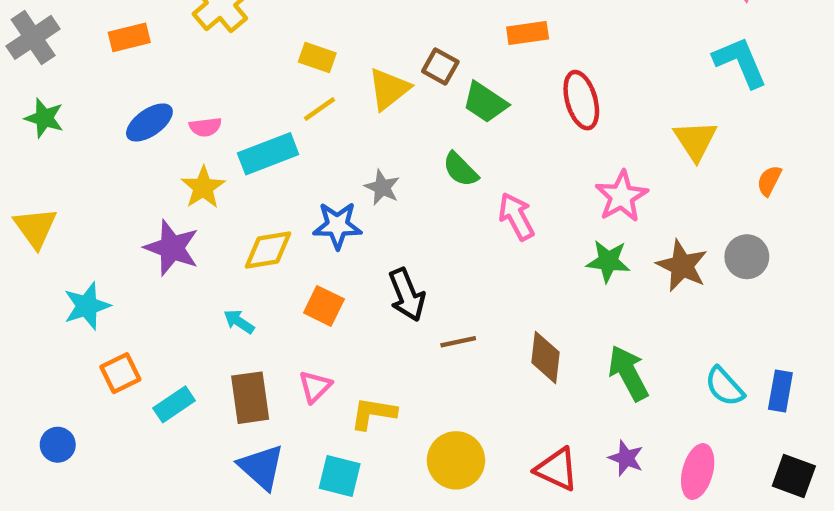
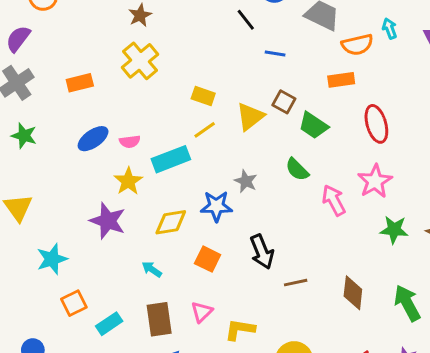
pink star: (622, 196) -> (375, 181), moved

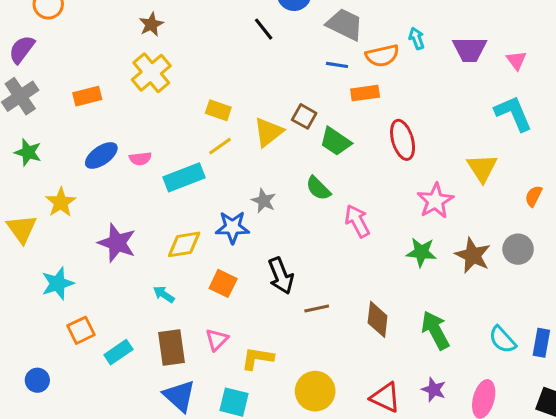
blue line: (275, 53) -> (337, 65), moved
yellow star: (128, 181) -> (61, 202), moved
pink star: (375, 181) -> (435, 201), moved

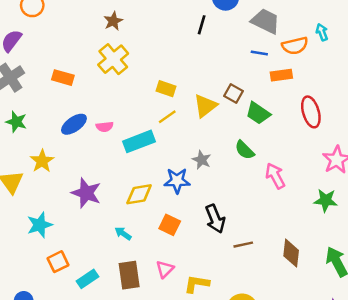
black line: (264, 29) -> (202, 25), turned 54
orange rectangle: (87, 96) -> (63, 78), turned 30

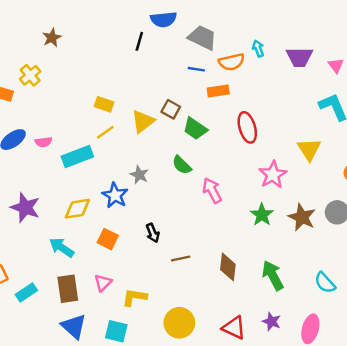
yellow cross: (113, 59) -> (30, 75), moved, size x0.7
blue star: (177, 181) -> (115, 195), turned 30
green star: (326, 200) -> (262, 215), turned 30
black arrow: (215, 219) -> (153, 233), size x0.7
cyan arrow: (123, 233) -> (62, 248), size x1.5

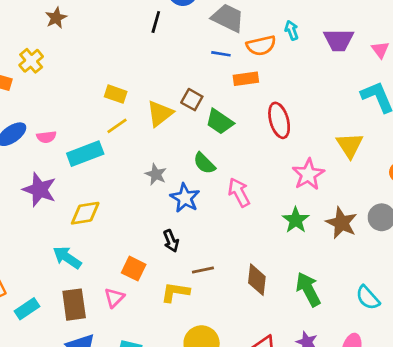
blue star: (115, 195) -> (185, 198), moved
purple star: (25, 207) -> (39, 190), moved
orange square: (108, 239) -> (134, 269), moved
yellow L-shape: (134, 297) -> (175, 292), moved

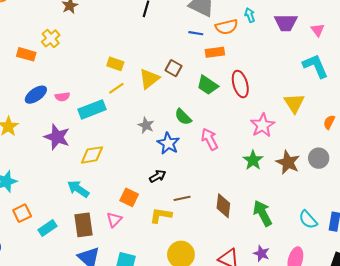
green trapezoid: (220, 122) -> (207, 85), moved
black arrow: (171, 241) -> (158, 176), turned -98

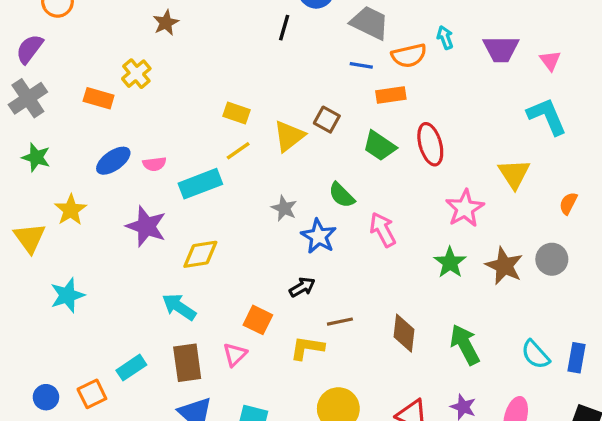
orange square: (22, 213) -> (92, 394), moved

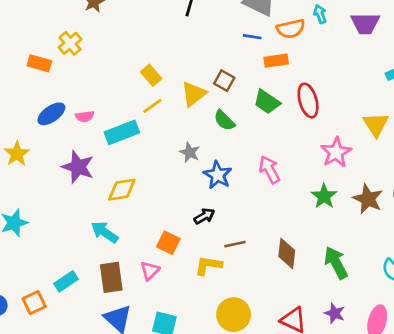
yellow rectangle: (237, 113) -> (151, 75), turned 30
green semicircle: (342, 195) -> (224, 120), moved

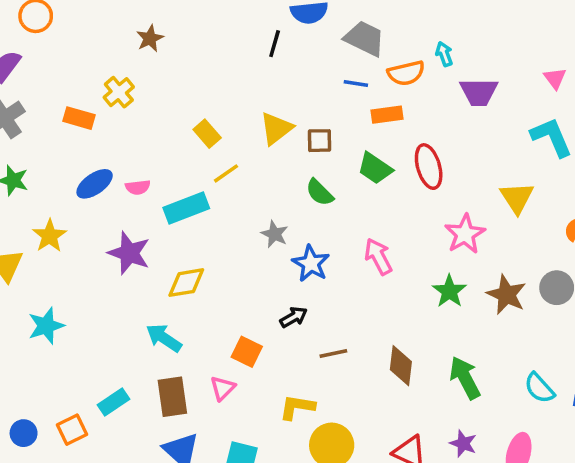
purple trapezoid: (365, 23) -> (479, 92), moved
yellow rectangle: (151, 75) -> (207, 134), moved
brown square: (224, 81) -> (320, 141), turned -30
yellow triangle: (194, 94) -> (276, 128), moved
yellow L-shape: (208, 265) -> (297, 407), moved

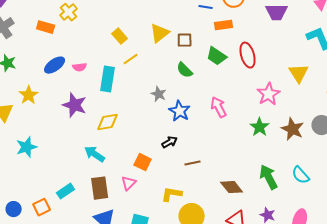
cyan rectangle: (186, 208) -> (108, 79), turned -60
brown diamond: (401, 366) -> (232, 187), moved, turned -45
cyan semicircle: (539, 388) -> (301, 175), moved

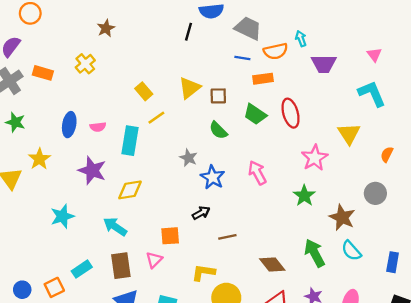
orange rectangle: (46, 27) -> (43, 73), moved
blue ellipse: (55, 65) -> (69, 125), turned -45
brown star: (293, 129) -> (342, 217), moved
cyan star: (27, 147) -> (62, 216), moved
orange square: (143, 162) -> (170, 236), turned -30

